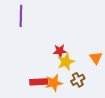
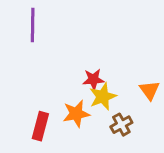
red rectangle: (39, 82) -> (40, 126), moved, turned -72
orange star: (54, 83) -> (76, 114), moved

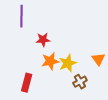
red star: (93, 79) -> (43, 40), moved
orange star: (76, 114) -> (50, 61), moved

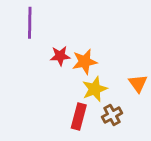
orange star: (50, 61) -> (85, 62), moved
red rectangle: (27, 83) -> (79, 116), moved

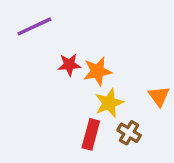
purple line: (30, 23) -> (34, 26), turned 64
brown cross: (112, 115) -> (129, 133), turned -30

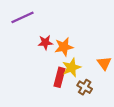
red rectangle: (91, 134) -> (60, 77), moved

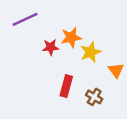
orange star: (64, 47) -> (71, 38), moved
yellow star: (72, 68) -> (91, 52), moved

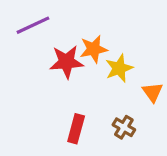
red star: (51, 47) -> (66, 62), size x1.5
red rectangle: (66, 86) -> (76, 129), moved

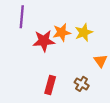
purple line: (33, 25) -> (22, 17), turned -60
yellow star: (119, 68) -> (84, 32), moved

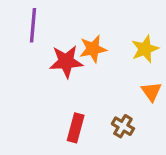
yellow star: (84, 32) -> (145, 49), moved

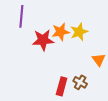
yellow star: (145, 49) -> (79, 32), moved
red rectangle: (76, 128) -> (62, 86), moved

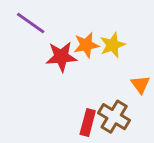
purple line: (21, 16) -> (31, 23), turned -60
brown cross: (80, 82) -> (114, 117), size x1.5

